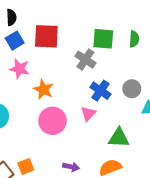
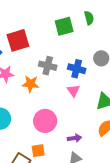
gray cross: (85, 60) -> (48, 66), moved
pink circle: (53, 121) -> (45, 121), moved
orange square: (26, 166) -> (38, 151), turned 32

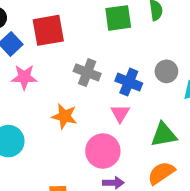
orange star: (31, 84) -> (64, 116), moved
pink circle: (45, 121) -> (103, 151), moved

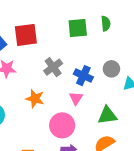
gray cross: (87, 72) -> (53, 67), turned 30

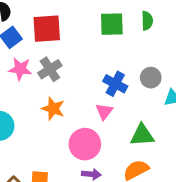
gray cross: (53, 67) -> (50, 69), moved

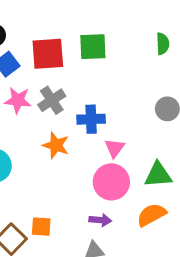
green square: (112, 24) -> (93, 47), moved
blue cross: (115, 84) -> (91, 119), moved, turned -30
pink circle: (85, 144) -> (111, 182), moved

